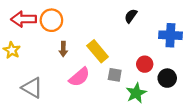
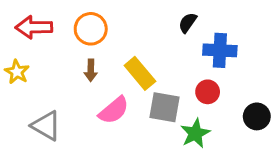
orange circle: (51, 20) -> (91, 29), moved
blue cross: (170, 35) -> (220, 50), moved
gray square: (115, 75) -> (165, 107), size x1.5
black circle: (167, 78) -> (257, 116), moved

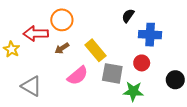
red arrow: (34, 27) -> (36, 34), moved
brown arrow: (91, 70) -> (62, 48), turned 56
green star: (195, 133) -> (133, 91), turned 30

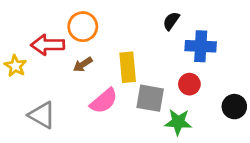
yellow rectangle: (95, 50) -> (128, 67), turned 35

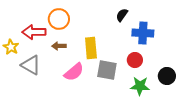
brown arrow: (83, 64) -> (59, 46), turned 32
gray triangle: (42, 115) -> (31, 65), moved
green star: (178, 122) -> (140, 86), moved

